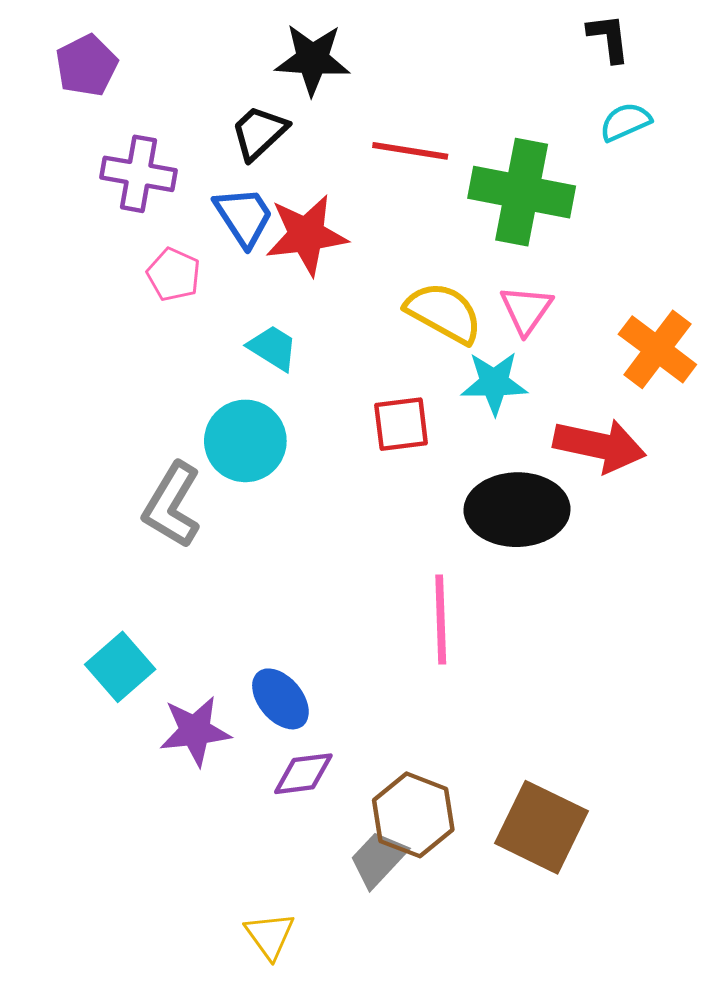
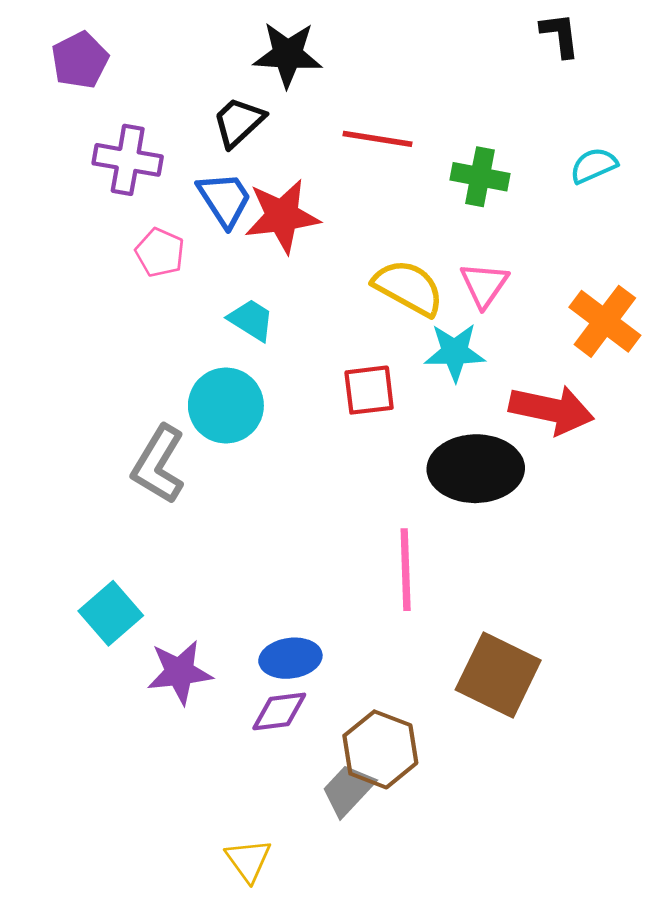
cyan semicircle: (625, 122) -> (594, 165), moved
green cross: (522, 192) -> (480, 177), size x0.6
blue ellipse: (280, 699) -> (290, 658), moved, turned -58
brown square: (541, 827) -> (498, 675), moved

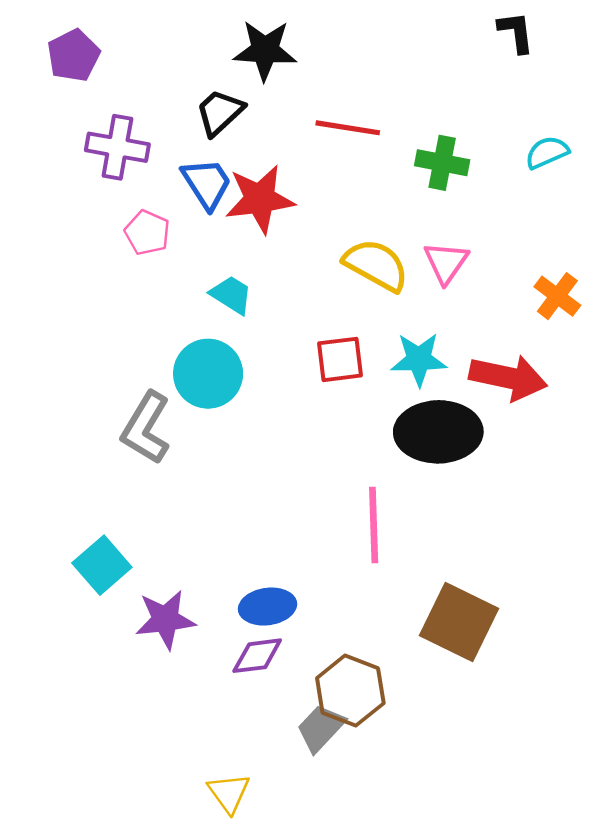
orange cross: (605, 321) -> (557, 296), size x0.7
cyan star: (455, 352) -> (419, 359), moved

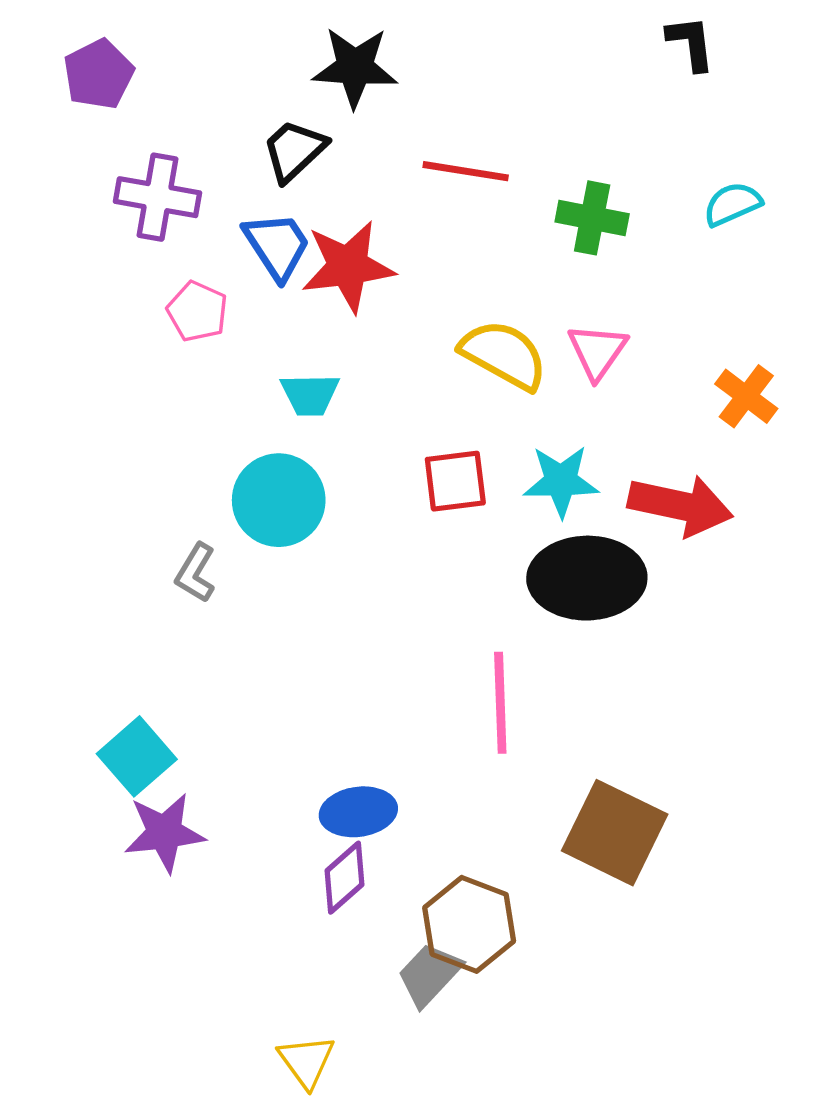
cyan trapezoid: (231, 295) -> (310, 395), turned 147
gray L-shape: (146, 428) -> (196, 573), size x0.6
purple star: (165, 619) -> (164, 833), moved
purple diamond: (257, 656) -> (344, 878), turned -34

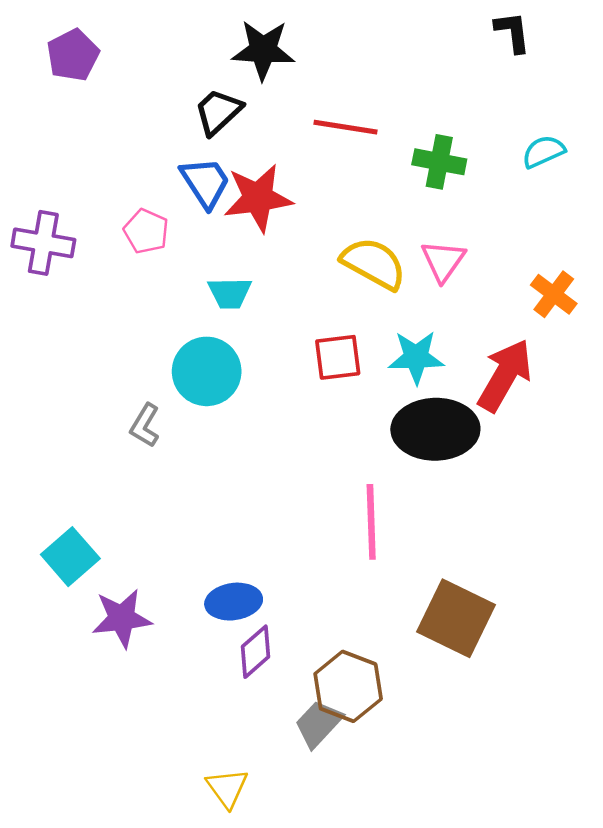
purple cross: (157, 197) -> (43, 243), moved
red arrow: (680, 505) -> (505, 375), turned -72
cyan square: (137, 756) -> (70, 557), moved
blue ellipse: (358, 812) -> (234, 602), moved

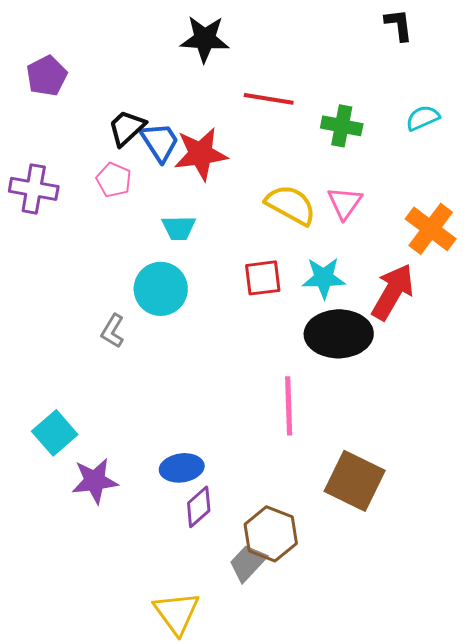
purple pentagon: (73, 55) -> (47, 76), moved
black trapezoid: (218, 112) -> (127, 128), moved
orange cross: (554, 294) -> (431, 229), size x1.4
yellow triangle: (227, 788) -> (177, 613), size x1.4

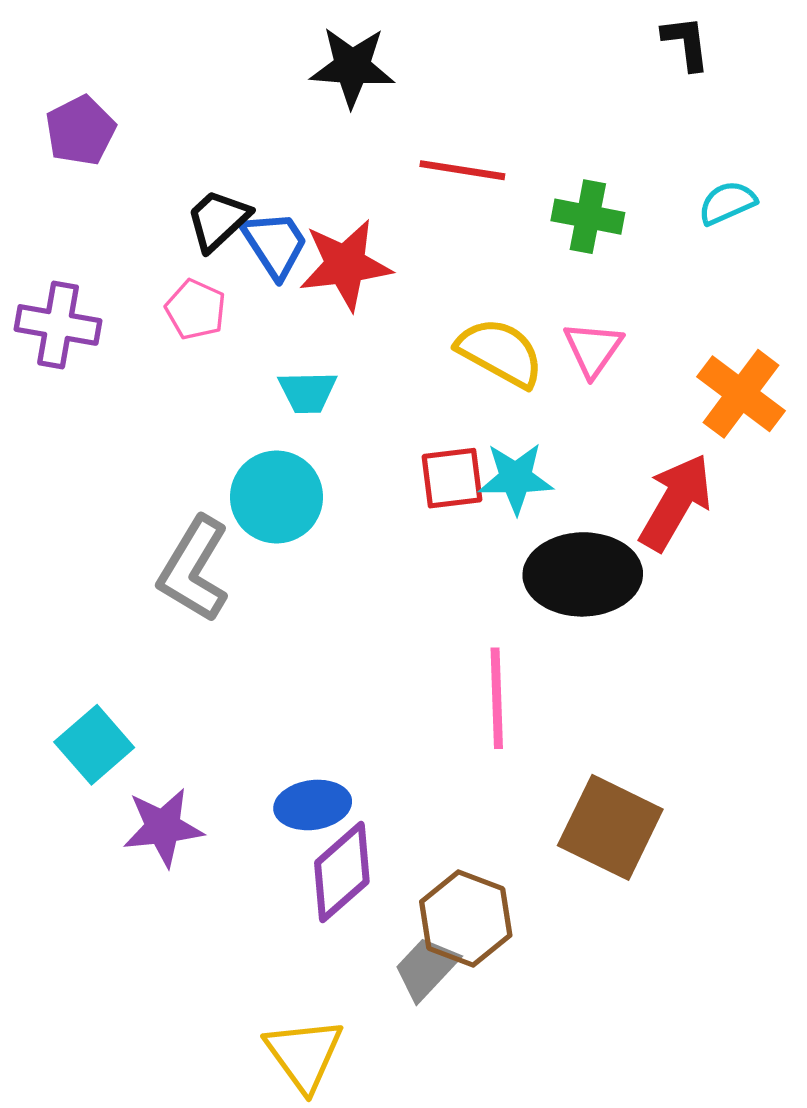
cyan star: (324, 278) -> (516, 478), moved
gray L-shape: (113, 331) -> (194, 569), size x1.8
purple diamond: (199, 507) -> (342, 872), size x1.4

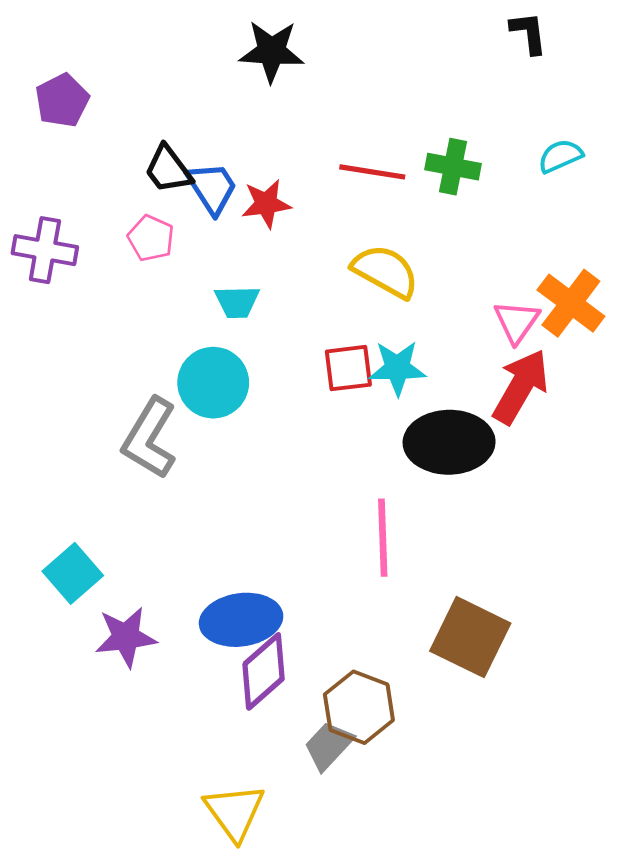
red line: (462, 170) -> (372, 172), moved
black trapezoid: (218, 220) -> (168, 169), turned -84
red star: (345, 265) -> (266, 204), size x0.7
pink triangle: (593, 349) -> (517, 322), moved
blue ellipse: (313, 805) -> (241, 620), size x1.4

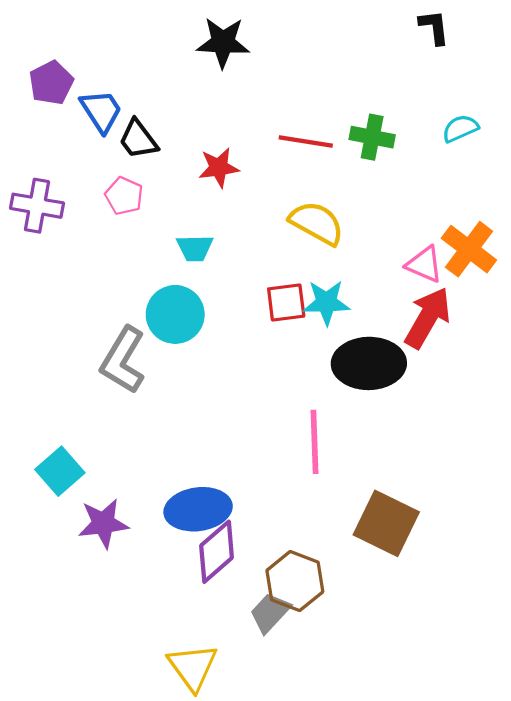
blue trapezoid: (212, 188) -> (101, 111), moved
pink triangle: (517, 322) -> (424, 264), turned -42

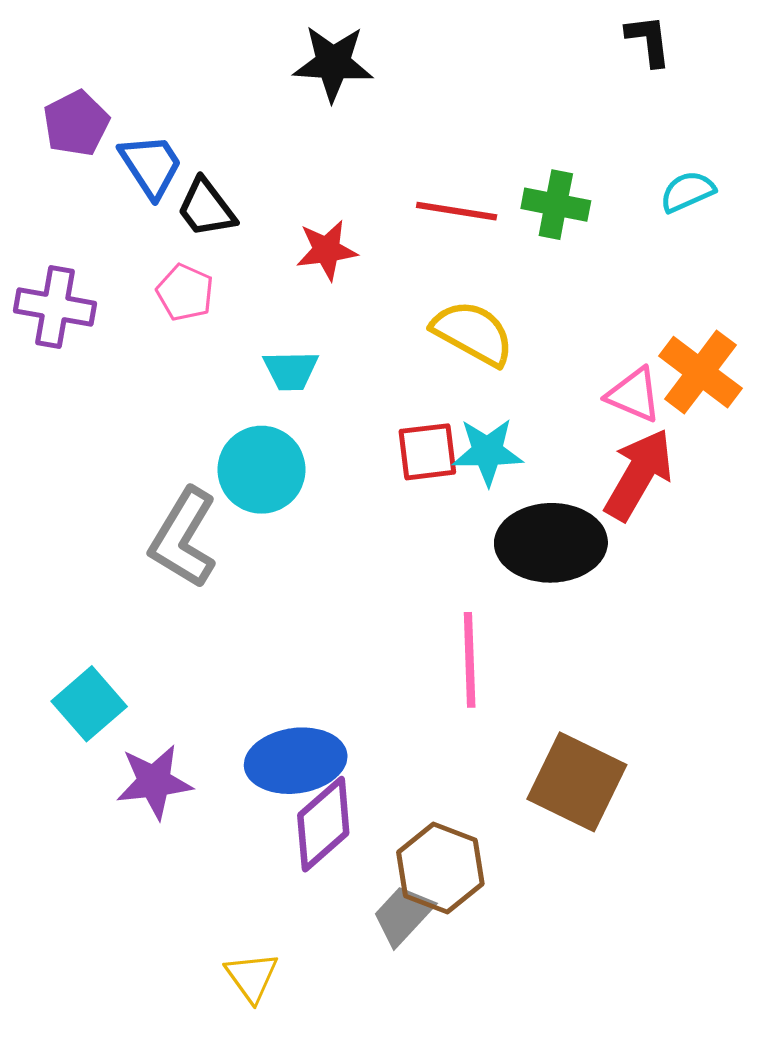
yellow triangle: (193, 667) -> (252, 977), moved, size x0.7

